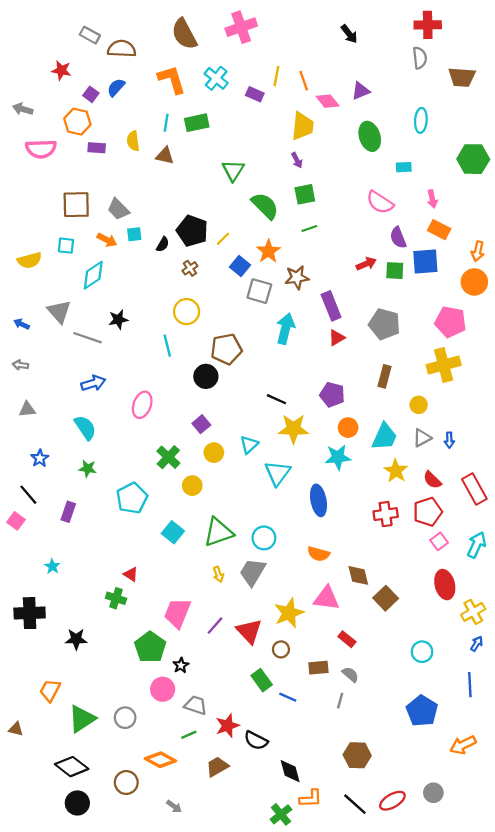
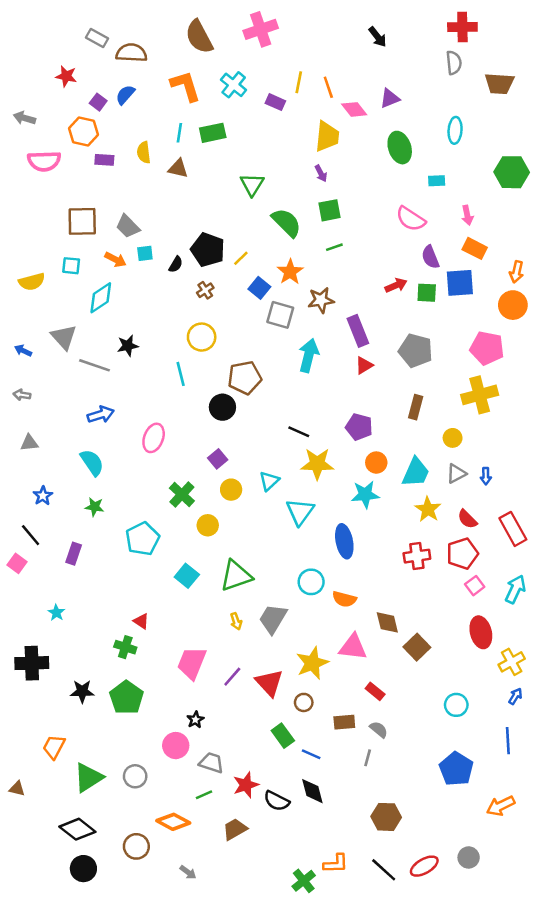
cyan circle: (264, 538) -> (311, 582), moved
green pentagon: (150, 647) -> (127, 698), moved
black diamond: (290, 771) -> (312, 791), moved

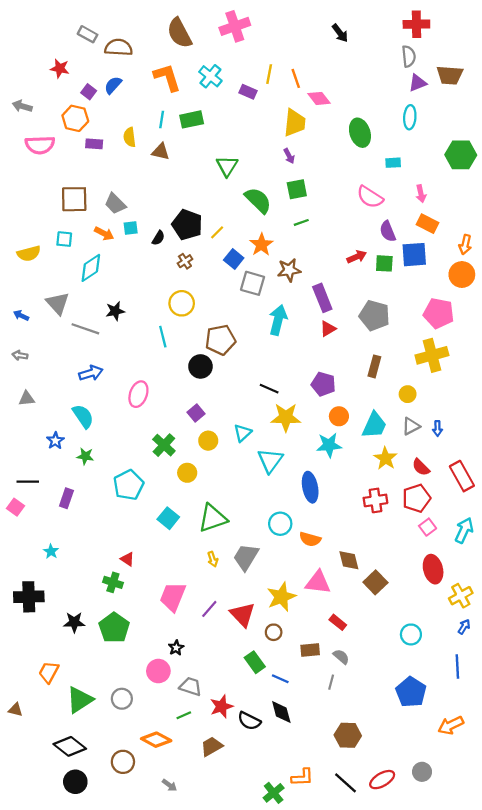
purple triangle: (390, 98) -> (418, 83), moved
blue star: (43, 496) -> (55, 441), moved
black line: (31, 535) -> (28, 482), turned -50

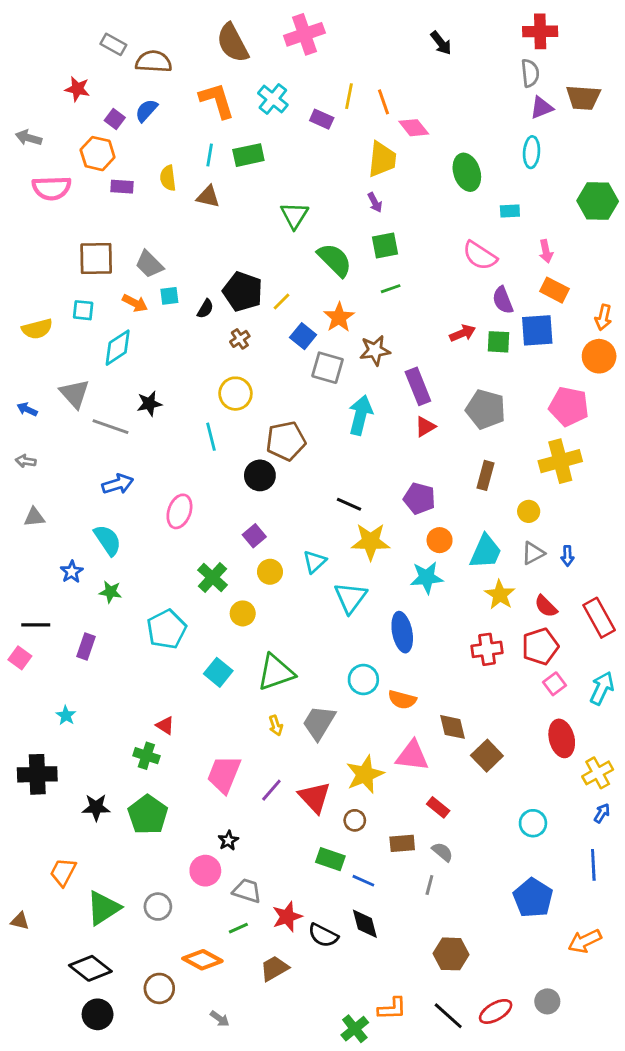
green rectangle: (255, 662) -> (330, 859), turned -35

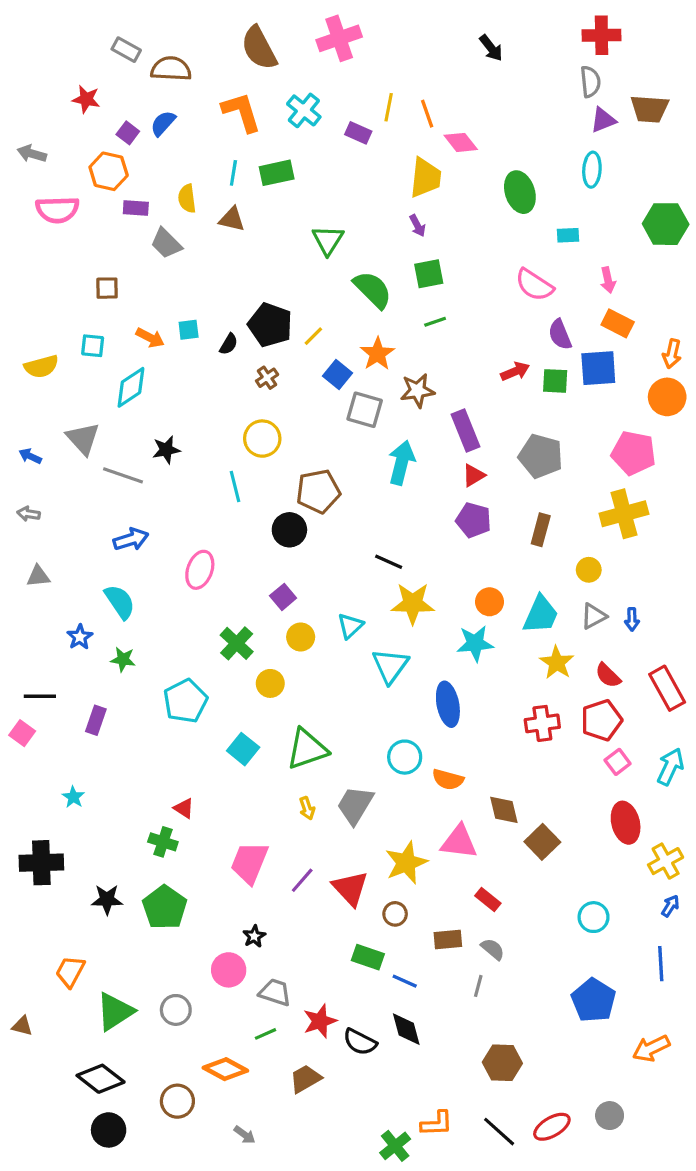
brown square: (96, 258) -> (107, 288), size x0.6
gray trapezoid: (149, 264) -> (166, 243), moved
purple pentagon: (419, 498) -> (473, 520), moved

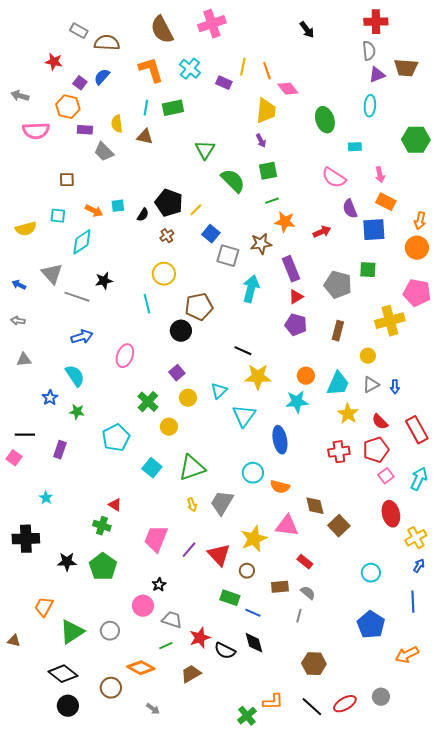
orange star: (377, 354) -> (285, 222), moved, turned -30
green square: (555, 381) -> (368, 270), moved
pink pentagon: (634, 453) -> (417, 293), moved

